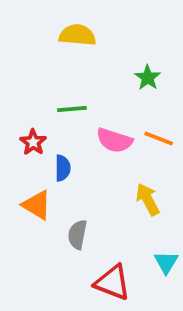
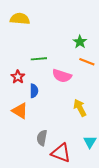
yellow semicircle: (77, 35) -> (20, 19), moved
orange line: (159, 139) -> (87, 62), moved
gray semicircle: (77, 235) -> (42, 138), moved

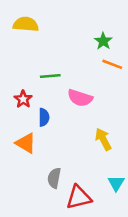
green star: (80, 42) -> (103, 41), moved
orange line: (87, 62) -> (112, 64), moved
red triangle: (61, 153) -> (79, 197), turned -35

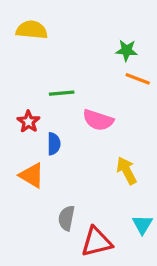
green star: (103, 41) -> (127, 50), turned -30

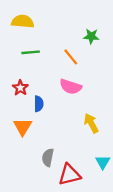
orange line: (138, 79) -> (71, 57), moved, turned 30
green line: (62, 93) -> (31, 52), moved
orange triangle: (32, 175) -> (23, 127), turned 30

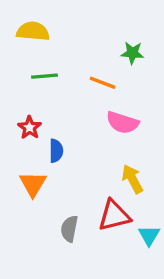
orange line: (71, 57) -> (103, 83), turned -30
pink semicircle: (71, 87) -> (122, 123), moved
red triangle: (70, 175) -> (114, 215), moved

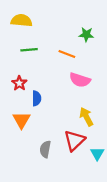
red triangle: (114, 215) -> (74, 141), turned -30

